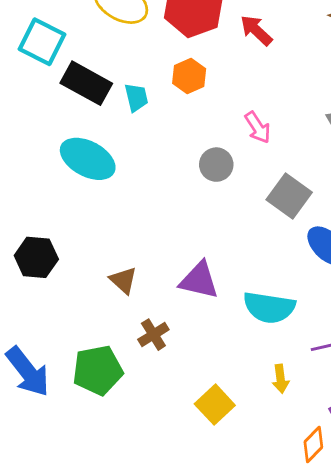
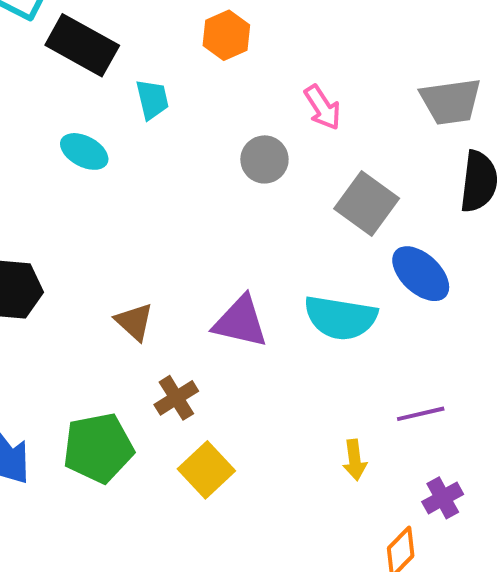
cyan trapezoid: (136, 97) -> (152, 99), moved
cyan ellipse: (88, 159) -> (84, 151), size x0.6
cyan semicircle: (269, 307) -> (341, 318), moved
yellow square: (215, 405) -> (206, 470), moved

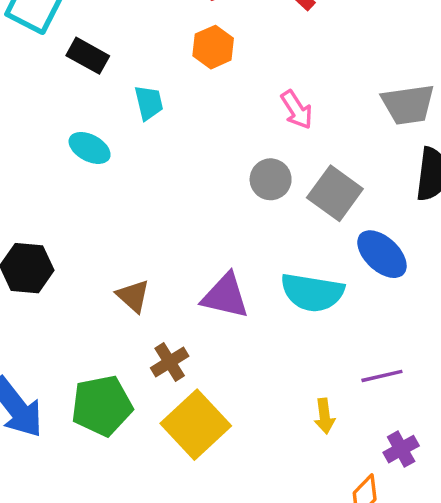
black rectangle: (82, 45) -> (88, 56), size x0.7
gray circle: (264, 159) -> (271, 179), moved
yellow square: (206, 470) -> (196, 425), size x1.4

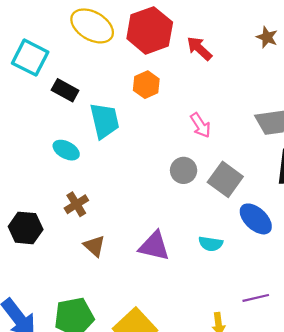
cyan trapezoid: (149, 103) -> (105, 121), size x1.6
cyan semicircle: (312, 292) -> (211, 244), size x0.6
brown cross: (170, 362) -> (76, 204), moved

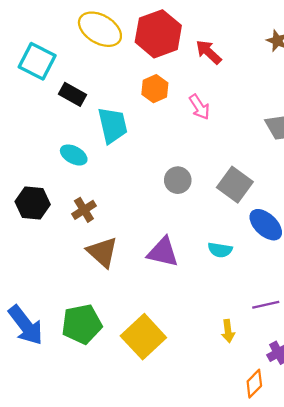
pink arrow: (200, 125) -> (199, 107), moved
gray circle: (184, 170) -> (178, 180), moved
black hexagon: (26, 228) -> (33, 203), moved
brown triangle: (94, 246) -> (102, 252), size x1.4

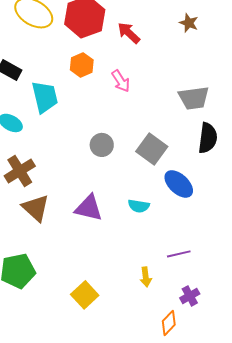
brown cross: (84, 210) -> (20, 171), size x1.4
yellow square: (143, 337) -> (85, 295), moved, size x0.7

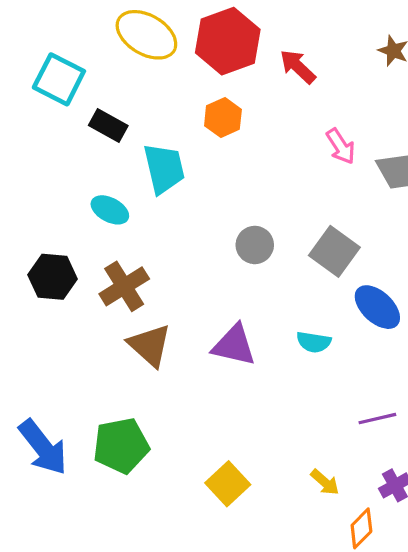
pink arrow: (121, 81) -> (341, 146), moved
yellow arrow: (146, 277) -> (325, 482), moved, turned -42

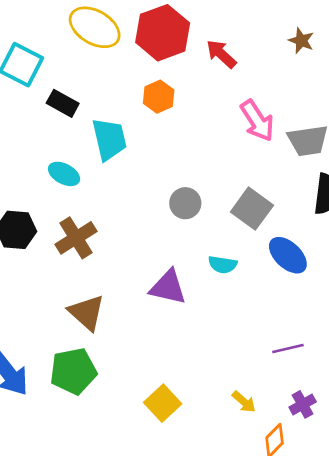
pink arrow: (341, 146) -> (257, 121), size x1.4
cyan semicircle: (314, 342) -> (223, 265), moved
brown triangle: (150, 345) -> (87, 313), moved

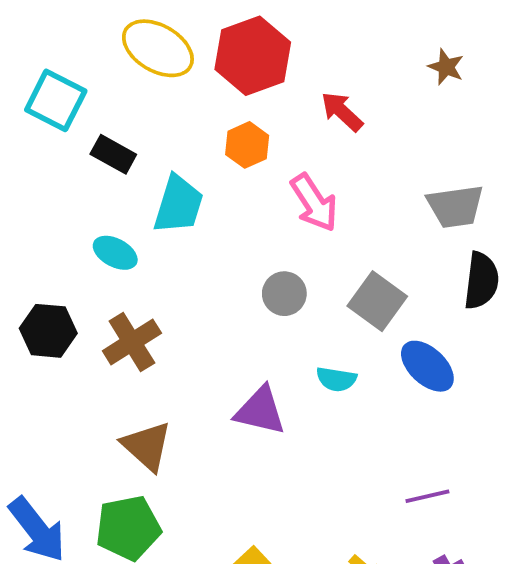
red arrow: (221, 54) -> (342, 112), moved
pink arrow: (257, 121) -> (314, 203), moved
cyan trapezoid: (109, 139) -> (178, 204), turned 30

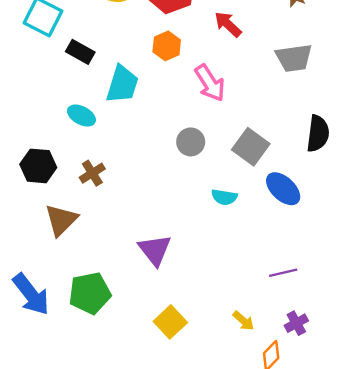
gray trapezoid: (455, 206) -> (294, 58), moved
brown cross: (132, 342) -> (92, 173), size x0.7
purple triangle: (260, 411) -> (155, 250), moved, turned 39
brown triangle: (147, 446) -> (61, 220), moved, turned 33

